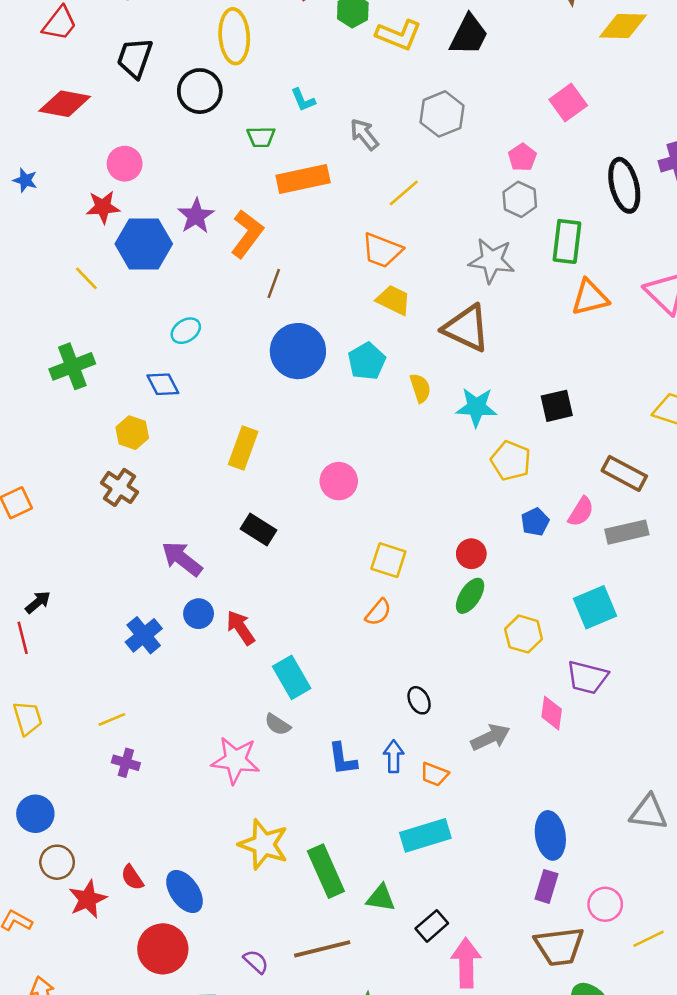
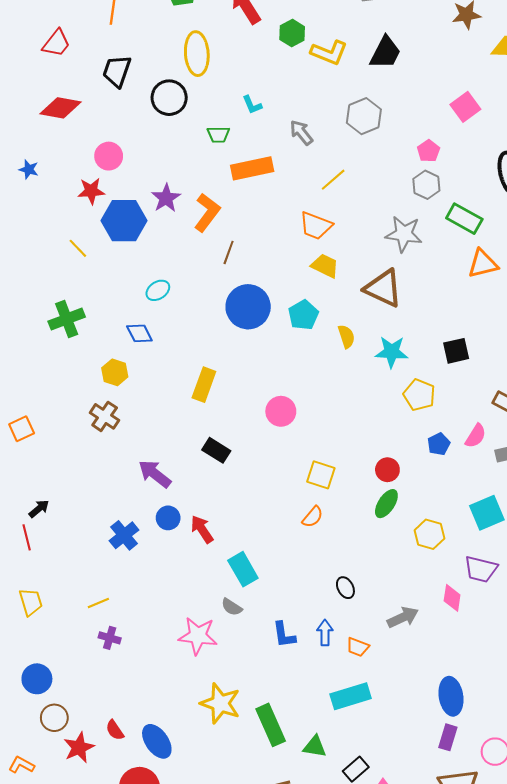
green rectangle: (567, 241) -> (464, 219), turned -68

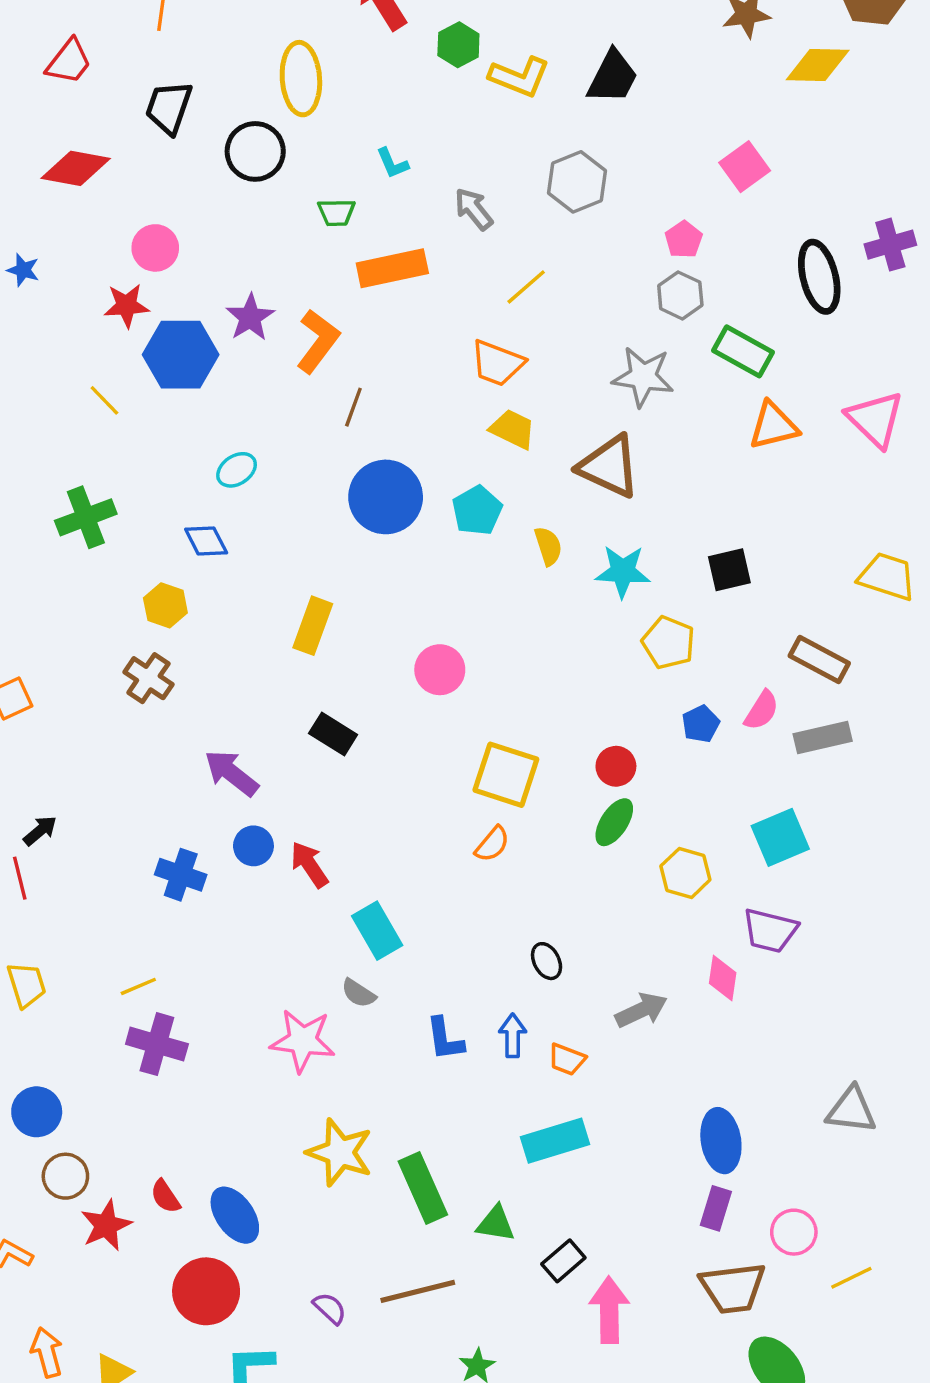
yellow square: (321, 475) -> (506, 775), size x1.4
blue cross: (124, 535) -> (181, 875), turned -32
purple cross: (110, 638) -> (157, 1044), size x1.6

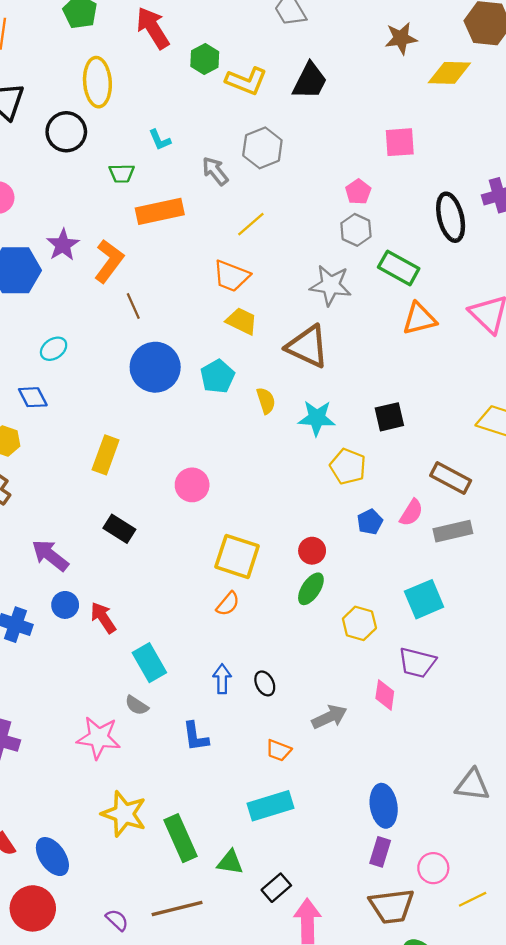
pink square: (745, 167) -> (400, 142), turned 32
gray hexagon: (577, 182) -> (262, 148), moved
brown line: (353, 407) -> (133, 306), turned -44
blue arrow: (513, 1036) -> (222, 679), moved

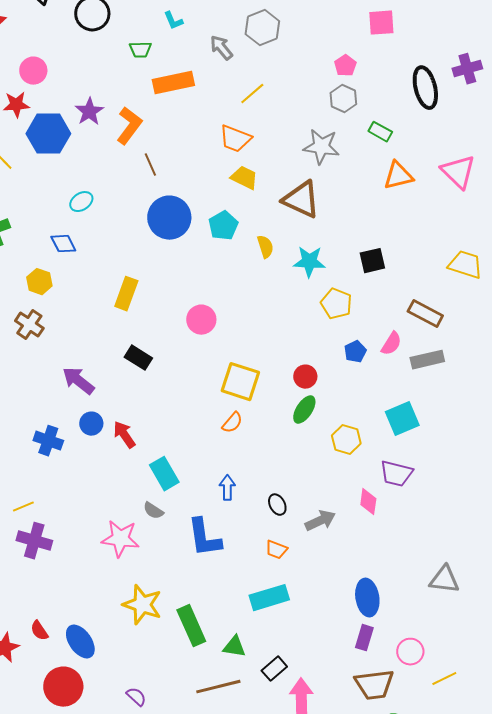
green rectangle: (399, 268) -> (380, 132), size x0.7
black ellipse: (265, 683) -> (277, 505), moved
blue L-shape: (196, 737) -> (204, 538), size x1.5
brown line: (177, 908) -> (218, 687), moved

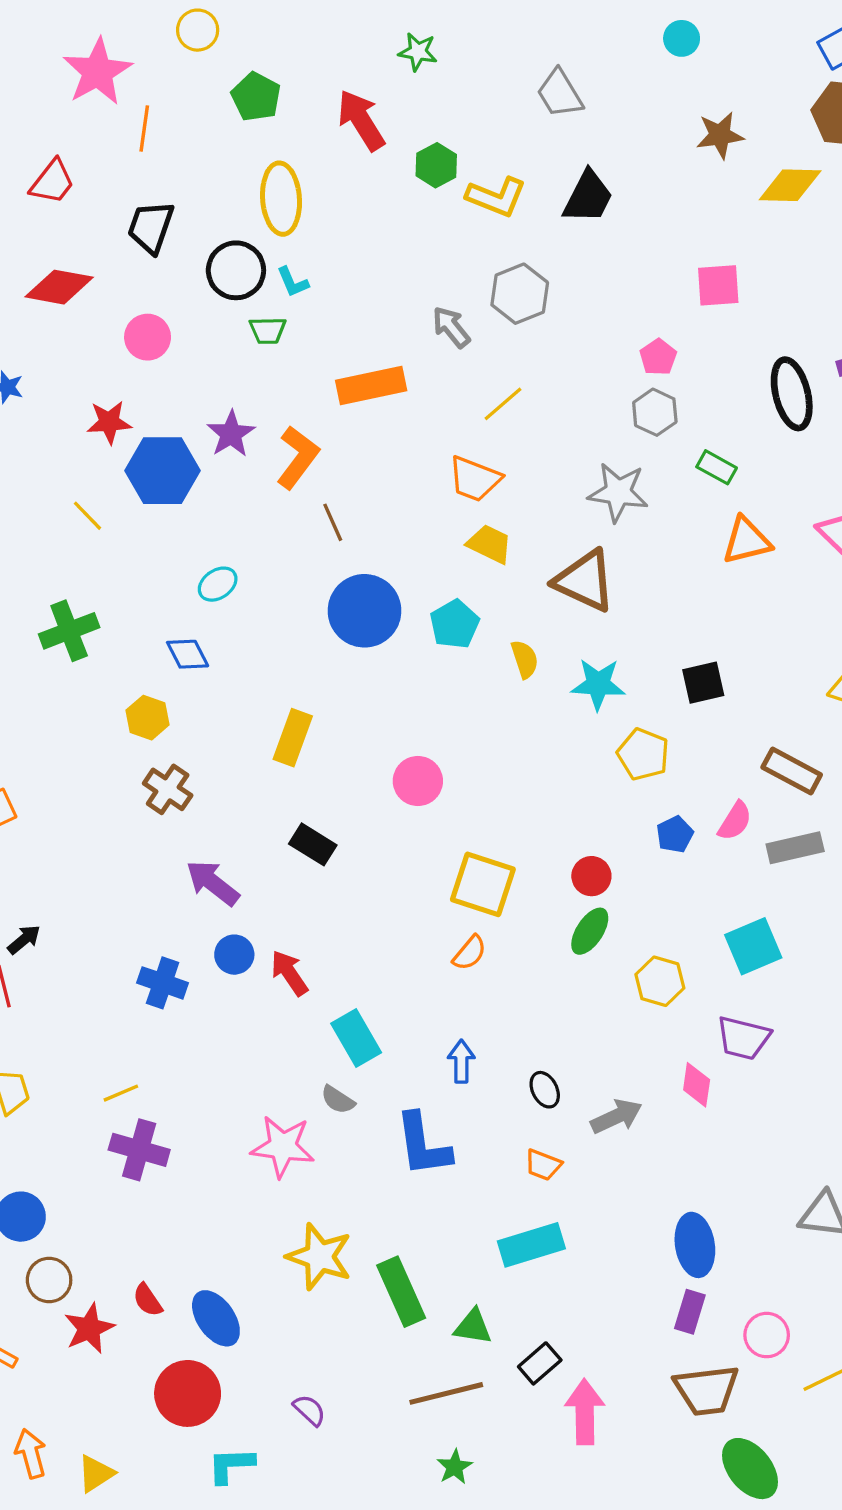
cyan L-shape: (173, 21) -> (293, 282), moved
green trapezoid: (140, 50) -> (268, 330), moved
pink circle: (33, 71) -> (148, 337), moved
brown cross: (29, 325) -> (168, 789), moved

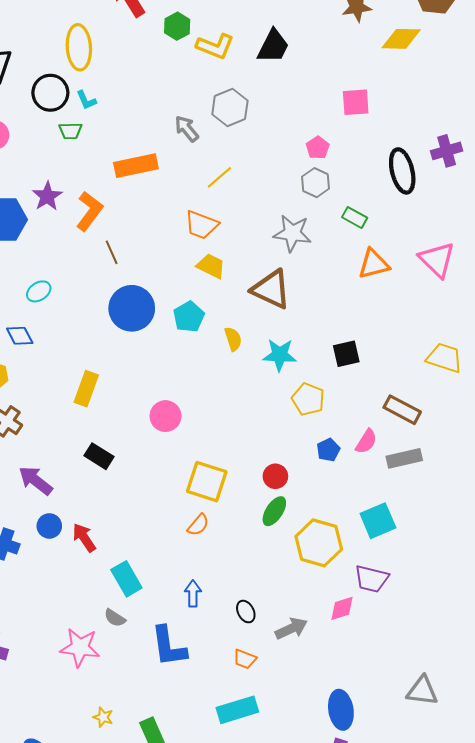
yellow hexagon: (660, 981) -> (319, 543), size x1.5
pink diamond: (697, 1085) -> (342, 608), turned 64
yellow star: (319, 1257) -> (103, 717), size x0.5

